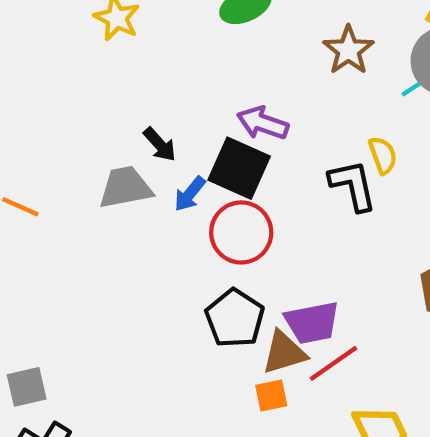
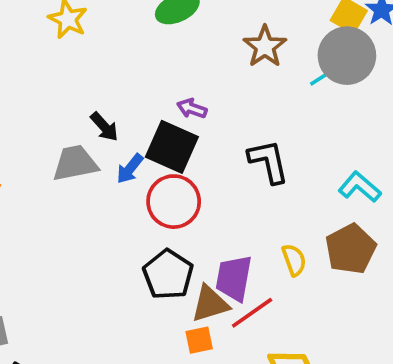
purple arrow: (263, 123) -> (192, 109), size x0.7
yellow semicircle: (383, 155) -> (294, 260), moved
purple trapezoid: (312, 323) -> (234, 278), turned 111

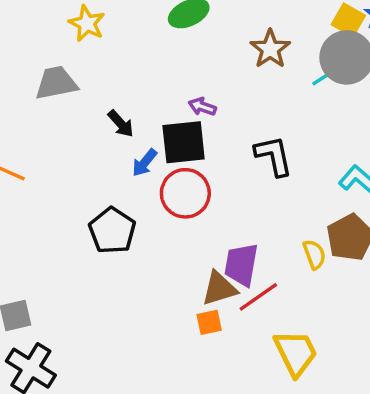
black square: (172, 147) -> (184, 142), turned -30
gray trapezoid: (75, 163) -> (56, 83), moved
yellow semicircle: (294, 260) -> (314, 254), moved
black pentagon: (168, 275) -> (112, 231), moved

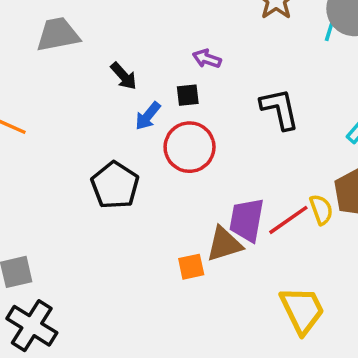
cyan line: (323, 78) -> (330, 29), turned -40
black square: (184, 142) -> (188, 95), size x0.5
red line: (258, 297) -> (288, 220), moved
orange square: (209, 322) -> (191, 267), moved

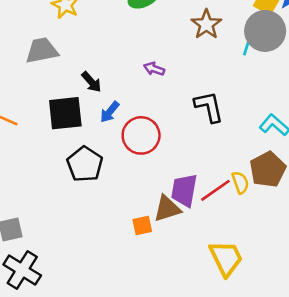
black square: (188, 95) -> (65, 113), moved, size x2.0

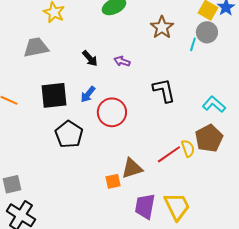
gray circle: (265, 31) -> (207, 32), size x0.7
black arrow: (91, 82) -> (90, 58), moved
purple trapezoid: (184, 190) -> (145, 206), moved

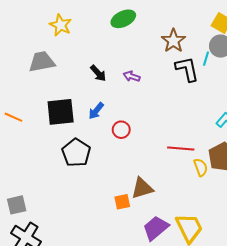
black L-shape: (164, 90) -> (187, 69), moved
red circle: (112, 112) -> (121, 130), size x0.6
red line: (169, 154) -> (181, 149), moved, turned 40
purple trapezoid: (145, 206) -> (156, 228), turned 40

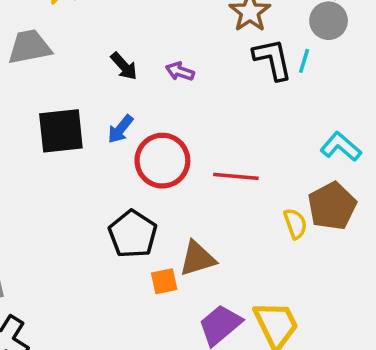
cyan line: (206, 59) -> (304, 61), moved
red circle: (121, 130) -> (162, 161), size x1.8
red line: (181, 149) -> (236, 176), moved
black pentagon: (76, 153) -> (133, 234), moved

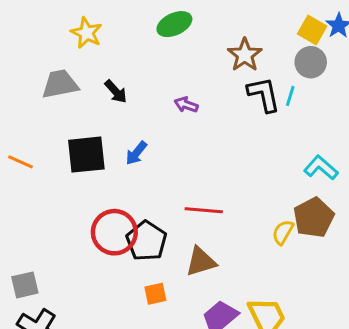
black arrow: (124, 66) -> (116, 92), moved
red circle: (162, 161) -> (114, 232), moved
red line: (236, 176) -> (204, 210), moved
yellow semicircle: (295, 224) -> (283, 232), turned -130
orange square: (164, 281) -> (155, 294), moved

